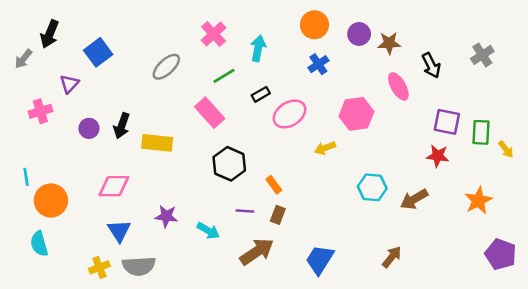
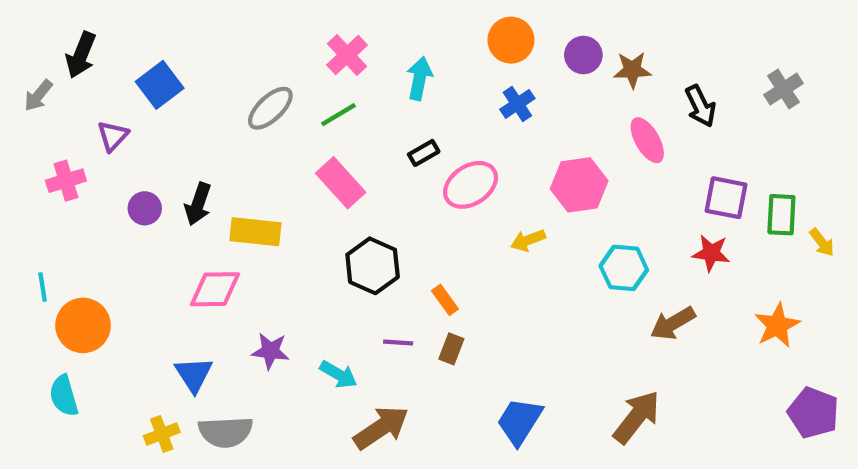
green line: (224, 76) -> (339, 115), moved
pink diamond: (114, 186) -> (215, 289), moved
cyan hexagon: (372, 187) -> (624, 268), moved
brown arrow: (257, 252) -> (381, 428), moved
brown arrow: (392, 257) -> (637, 417), size x1.5

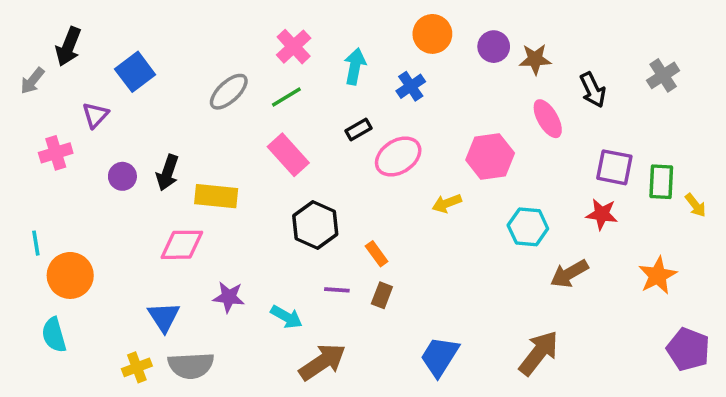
blue cross: (517, 104) -> (411, 86), moved

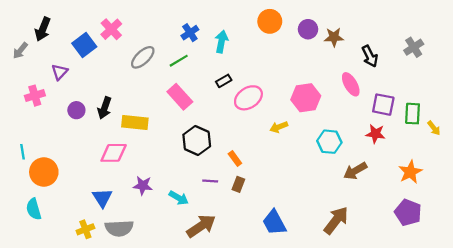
pink cross: (294, 47) -> (111, 29), moved
blue cross: (411, 86) -> (190, 33), moved
pink ellipse: (548, 119) -> (351, 84), moved
purple pentagon: (688, 349) -> (408, 212), moved
blue trapezoid: (440, 357) -> (274, 223), turned -60

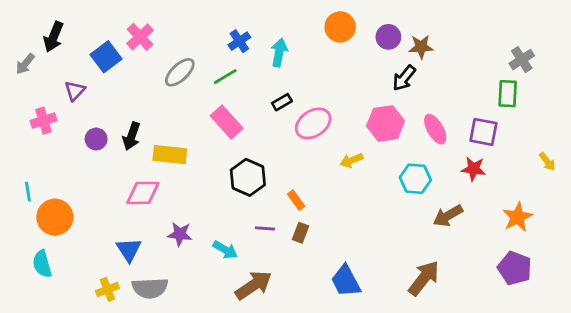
black arrow: (370, 56) -> (404, 78), moved, turned 65
pink ellipse: (351, 84) -> (435, 129), moved
green rectangle: (413, 114) -> (508, 94), moved

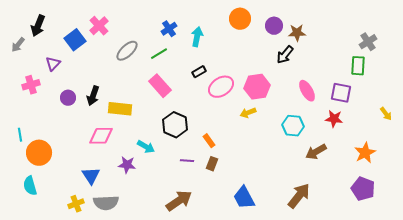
pink hexagon: (386, 123) -> (257, 87), moved
cyan arrow: (225, 250) -> (146, 147), moved

